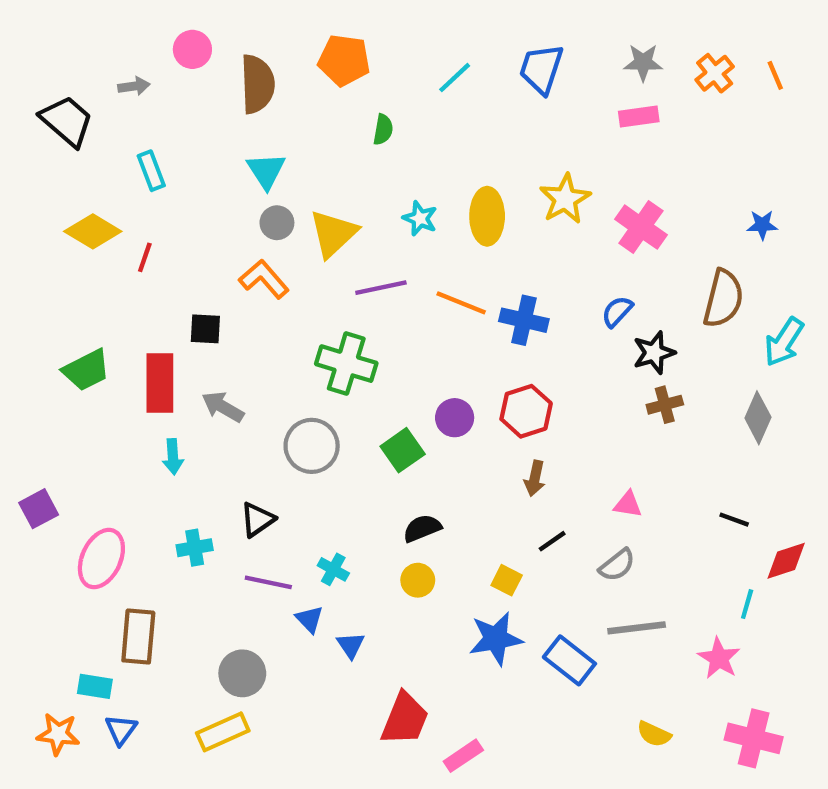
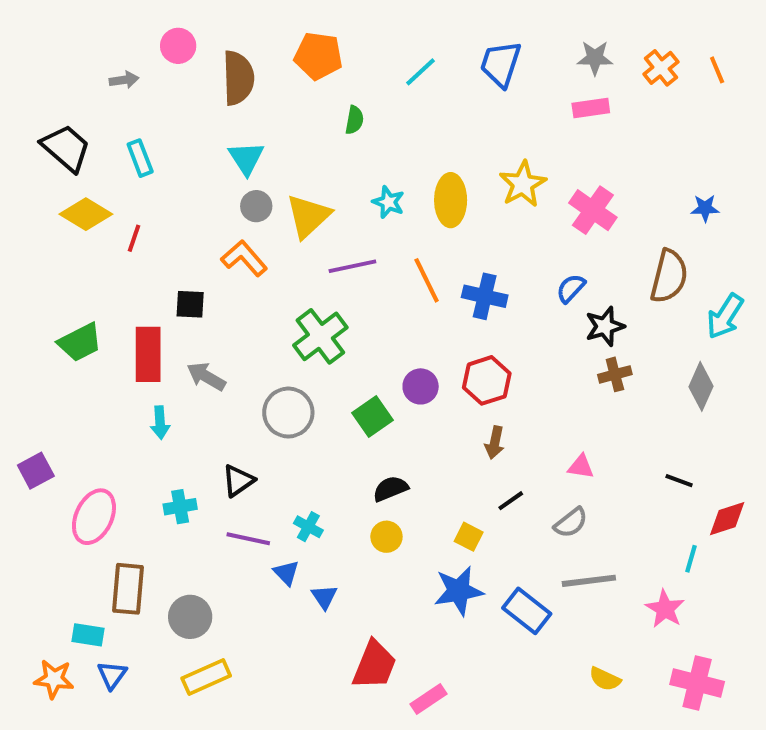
black trapezoid: (67, 121) -> (66, 148), moved
orange line: (461, 303) -> (427, 280), turned 42
green cross: (346, 364) -> (320, 336), turned 36
gray circle: (242, 673) -> (190, 617), moved

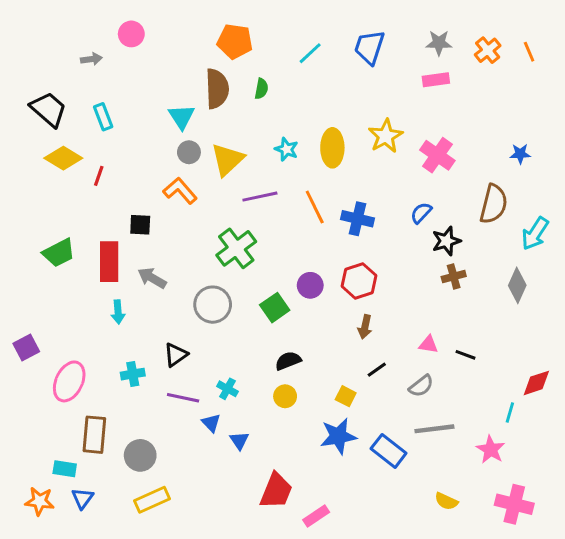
brown semicircle: (238, 78) -> (217, 89), moved
black line: (679, 481) -> (465, 355), moved

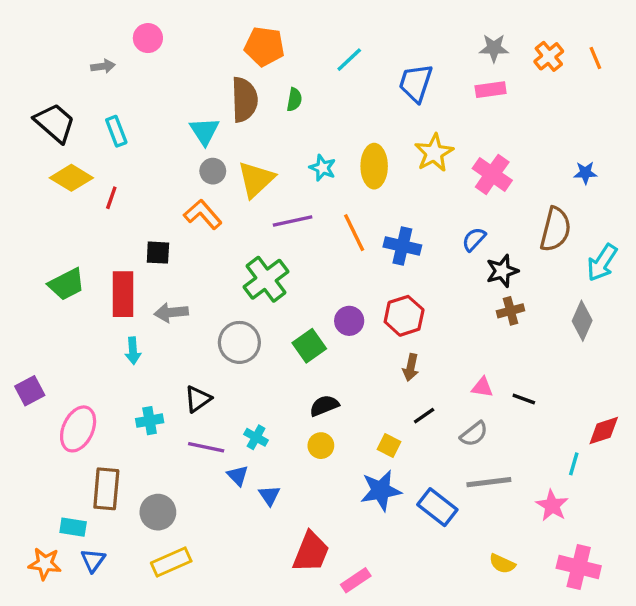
blue trapezoid: (369, 47) -> (416, 83), moved
gray arrow: (152, 278) -> (171, 312), turned -36

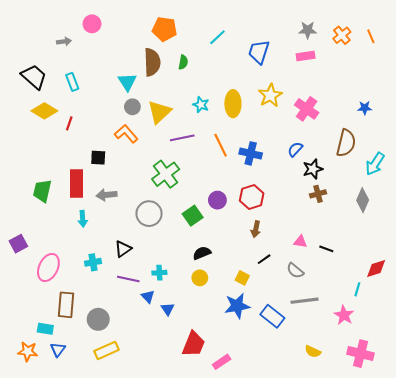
green trapezoid: (66, 284) -> (42, 191), moved, turned 130
gray semicircle: (474, 434) -> (295, 271), turned 78
cyan cross: (256, 437) -> (159, 273), turned -32

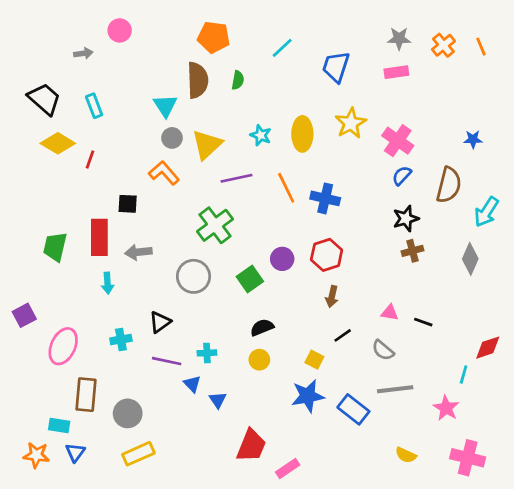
blue semicircle: (295, 149) -> (402, 176), moved

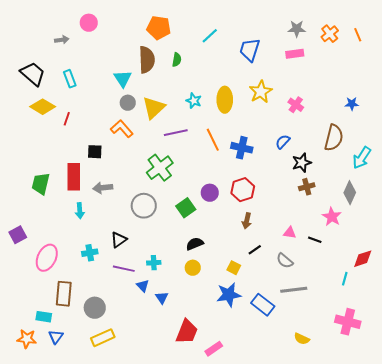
pink cross: (398, 141) -> (296, 105), size x0.7
blue semicircle: (402, 176) -> (283, 142), moved
pink star: (446, 408) -> (332, 217), moved
pink cross: (468, 458) -> (348, 322), moved

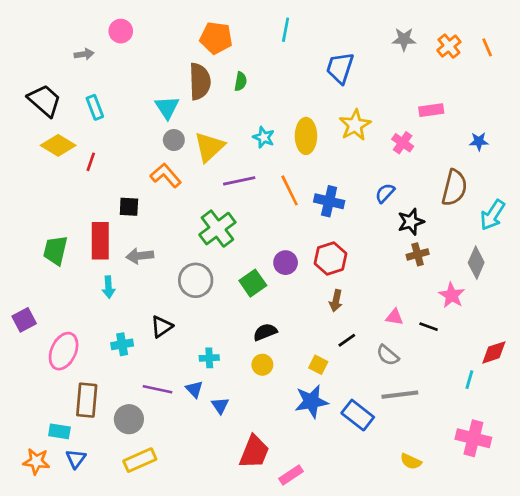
cyan line: (210, 36) -> (286, 30), moved, turned -36
pink rectangle: (295, 54) -> (431, 110), moved
purple line: (124, 269) -> (158, 389), moved

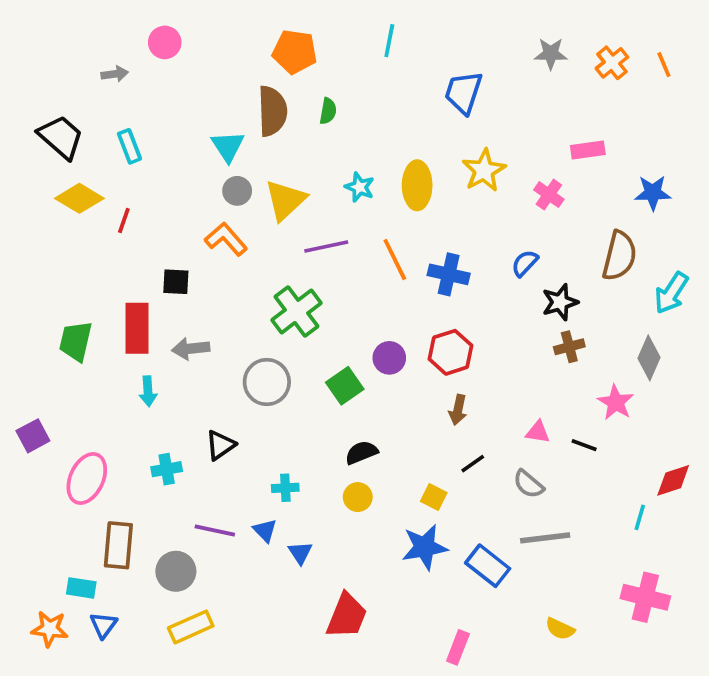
blue star: (479, 141) -> (653, 193), size x1.4
pink rectangle: (291, 475) -> (458, 647), moved, turned -35

